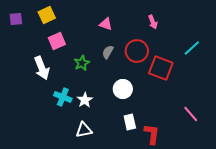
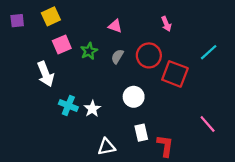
green star: (82, 63) -> (89, 51), moved
white triangle: (84, 130) -> (106, 147), moved

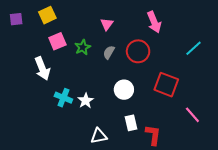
pink arrow: (166, 24) -> (154, 22), size x1.5
pink triangle: (115, 26) -> (107, 24), turned 48
red square: (175, 74) -> (166, 85), moved

